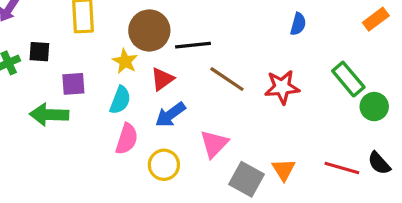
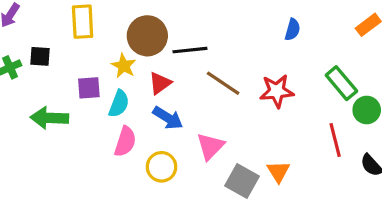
purple square: (73, 84) -> (89, 88), moved
blue arrow: (170, 115) -> (168, 118), turned -112
red line: (342, 168) -> (335, 140), moved, turned 60

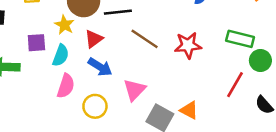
green rectangle: (341, 83) -> (240, 39), turned -36
red line: (335, 140) -> (235, 85), turned 44
orange triangle: (278, 172) -> (189, 110), turned -30

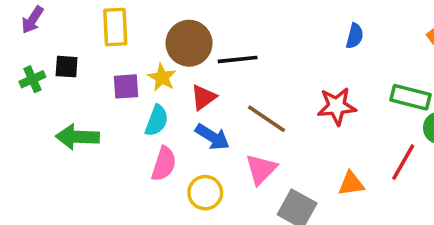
brown line: (145, 39) -> (266, 119), moved
purple square: (36, 43) -> (126, 86), moved
orange triangle: (189, 110) -> (351, 184), moved, turned -36

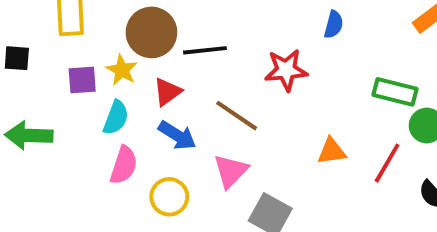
red star: (337, 106) -> (286, 70), moved
orange triangle: (351, 184) -> (332, 151), moved

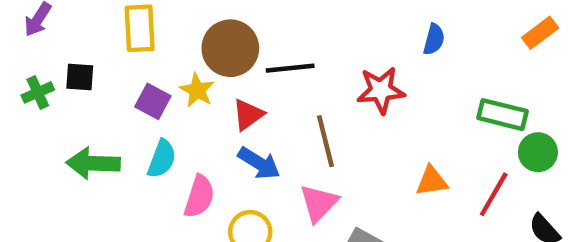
purple square: (82, 80) -> (153, 101), turned 32
brown line: (237, 116) -> (325, 141), turned 42
cyan semicircle: (116, 118) -> (162, 159), moved

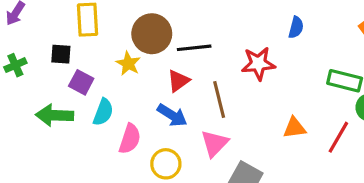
black square: (80, 77) -> (61, 54), moved
purple square: (153, 101) -> (81, 82), moved
red triangle: (248, 115) -> (178, 81), moved

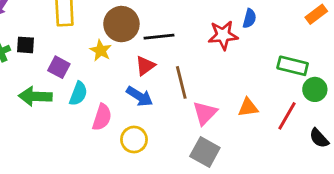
black square: (61, 54) -> (25, 45), moved
red star: (258, 64) -> (223, 35), moved
pink triangle: (214, 143) -> (205, 113), moved

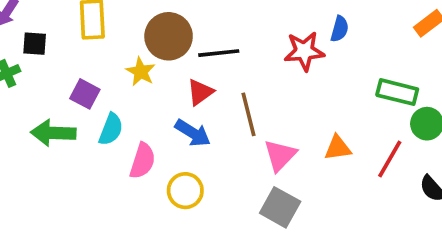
black square: (25, 45) -> (35, 44), moved

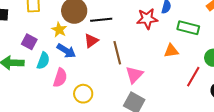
green rectangle: (397, 92) -> (188, 28), moved
blue arrow: (193, 133) -> (66, 51), moved
orange triangle: (338, 148) -> (171, 51), moved

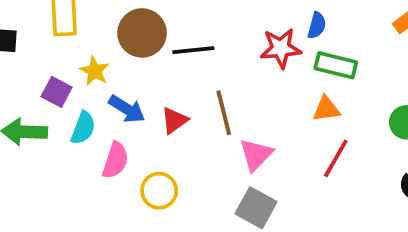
green rectangle: (188, 28) -> (336, 65), moved
yellow star: (59, 30) -> (95, 71), moved
red triangle: (91, 41) -> (174, 120), moved
red line: (193, 77) -> (336, 158), moved

